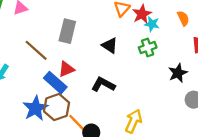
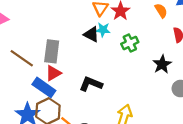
cyan star: (152, 24) -> (103, 30), moved
gray rectangle: (67, 31) -> (52, 51), moved
black triangle: (110, 45) -> (91, 34), moved

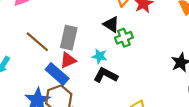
cyan star: (103, 30) -> (100, 56), moved
green cross: (130, 43) -> (124, 38), moved

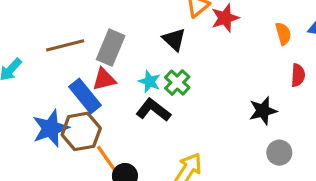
green cross: (124, 38) -> (177, 83), moved, turned -36
brown line: (37, 42) -> (65, 45), turned -65

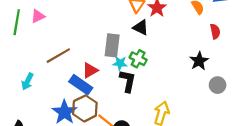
black triangle: (174, 39) -> (141, 28), moved
gray rectangle: (111, 48) -> (112, 45), moved
black L-shape: (153, 110) -> (128, 81), turned 80

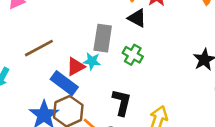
cyan star: (120, 63) -> (92, 61), moved
black L-shape: (128, 81) -> (122, 102), moved

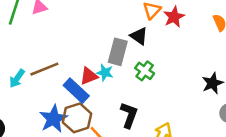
black triangle: (137, 18) -> (139, 36), moved
brown line: (39, 48) -> (44, 69), moved

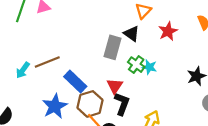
red star: (174, 17) -> (168, 31), moved
cyan star: (105, 73) -> (149, 67), moved
red triangle: (89, 76) -> (115, 86), moved, turned -35
brown hexagon: (77, 118) -> (90, 104), moved

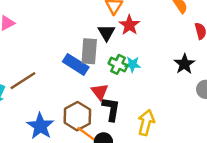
red star: (168, 31) -> (129, 25), moved
black triangle: (132, 34) -> (107, 33), turned 35
blue rectangle: (75, 82) -> (76, 64), moved

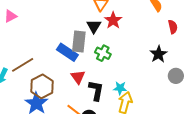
cyan star: (133, 64) -> (120, 88), moved
red triangle: (100, 92) -> (78, 77), moved
brown hexagon: (77, 116) -> (42, 86), moved

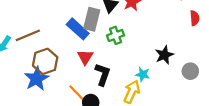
green cross: (103, 53) -> (116, 35), turned 35
black star: (159, 54) -> (164, 55), moved
cyan star: (120, 88) -> (143, 74), moved

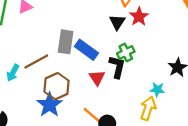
gray rectangle: (92, 19) -> (66, 42), moved
black L-shape: (103, 74) -> (117, 67), moved

